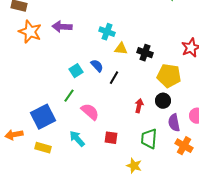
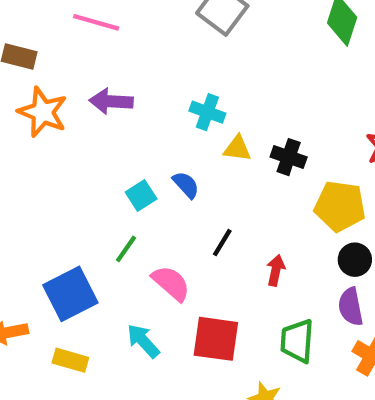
black line: (114, 78) -> (222, 243), moved
black circle: (163, 101) -> (355, 260), moved
red square: (111, 138) -> (216, 339), size x1.6

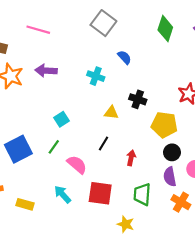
yellow triangle: (237, 148) -> (111, 113), moved
blue semicircle: (186, 185) -> (124, 57), moved
blue square: (70, 294) -> (18, 149), moved

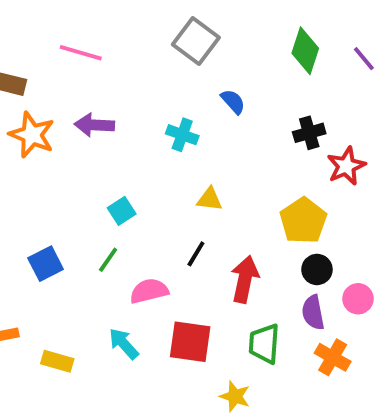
black cross: (138, 99) -> (309, 133), moved, turned -35
yellow pentagon: (164, 125) -> (303, 221), turned 30
blue square: (18, 149) -> (46, 264), size x0.7
red arrow: (131, 158) -> (245, 279), size x1.6
pink semicircle: (77, 165) -> (149, 291), turned -55

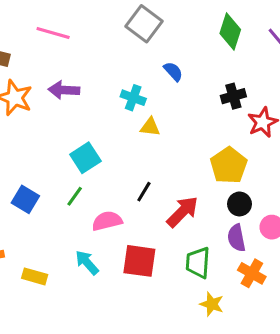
yellow triangle: (210, 199) -> (150, 127), moved
cyan square: (122, 211) -> (85, 158), size x1.4
blue square: (46, 264) -> (25, 199), turned -32
red arrow: (245, 279) -> (182, 212), turned 33
yellow star: (235, 396) -> (212, 304), moved

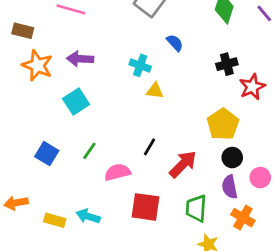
cyan square: (85, 158) -> (76, 101), moved
cyan arrow: (87, 263) -> (88, 216), moved, turned -30

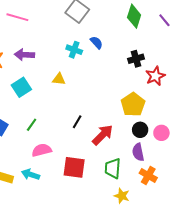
cyan cross: (140, 65) -> (74, 50), moved
yellow triangle: (155, 91) -> (59, 79), moved
pink semicircle: (117, 172) -> (42, 150), moved
pink circle: (260, 178) -> (161, 133), moved

